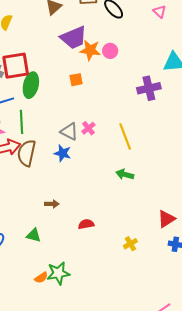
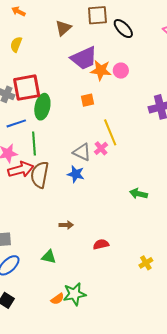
yellow line: (125, 136) -> (110, 132), moved

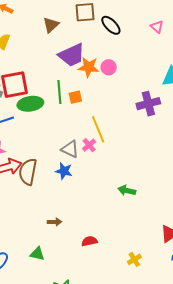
green ellipse: (42, 107) -> (30, 104), turned 70
green line: (34, 144) -> (59, 92), moved

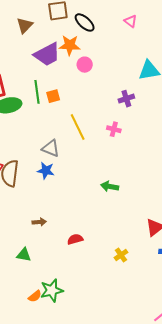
orange star: (89, 67) -> (70, 45), moved
purple cross: (148, 104) -> (126, 99), size x0.7
pink cross: (89, 145) -> (114, 129), moved, turned -32

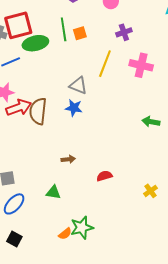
purple cross: (126, 99) -> (124, 32), moved
yellow line: (78, 127) -> (105, 64), turned 48
pink cross: (114, 129) -> (141, 65), size x1.6
green arrow: (110, 186) -> (151, 122), moved

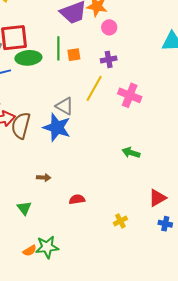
purple cross: (124, 32) -> (109, 59), moved
blue star: (74, 108) -> (57, 127), size x1.6
green triangle: (53, 192) -> (24, 208), turned 35

